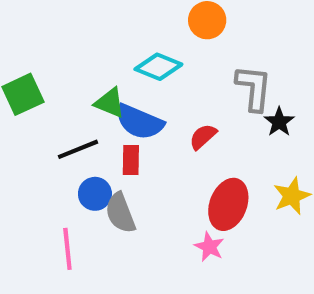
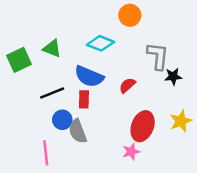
green triangle: (110, 103) -> (52, 48), moved
black star: (279, 122) -> (173, 76), turned 30
pink star: (209, 247) -> (131, 152), turned 30

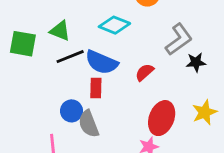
gray L-shape: (158, 56) -> (179, 39), turned 48
green square: (19, 60) -> (23, 44), turned 35
black line: (52, 93) -> (70, 57), moved

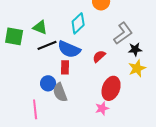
cyan diamond: (114, 25) -> (78, 23), turned -65
yellow star: (205, 112) -> (137, 68), moved

